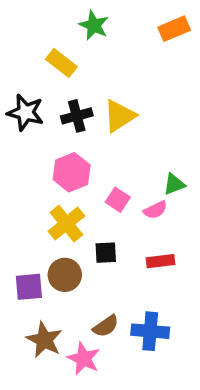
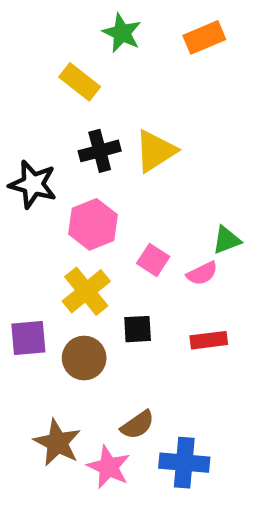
orange rectangle: (174, 29) -> (204, 37), moved
black star: (25, 112) -> (33, 184), moved
purple square: (29, 287) -> (28, 338), moved
blue cross: (150, 331) -> (184, 463), moved

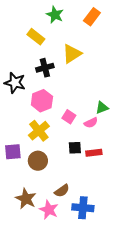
orange rectangle: (204, 37) -> (92, 17), turned -30
yellow triangle: (155, 151) -> (72, 54), moved
black square: (138, 329) -> (75, 148), moved

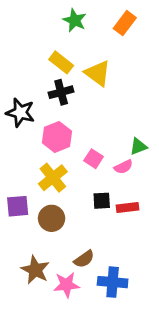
yellow rectangle: (36, 37) -> (61, 62), moved
yellow triangle: (72, 54) -> (98, 73), turned -50
pink star: (49, 210) -> (66, 285), turned -30

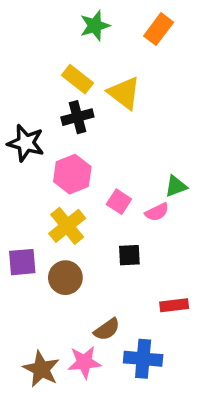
green star: (75, 20) -> (95, 26), turned 30
red rectangle: (127, 207) -> (174, 305), moved
brown star: (35, 270) -> (41, 369), moved

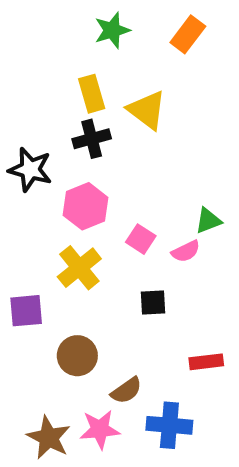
yellow rectangle: (77, 79) -> (92, 94), turned 36
brown circle: (65, 278) -> (77, 356), moved

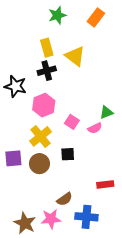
black square: (153, 302) -> (68, 154), moved
brown circle: (77, 356) -> (39, 164), moved

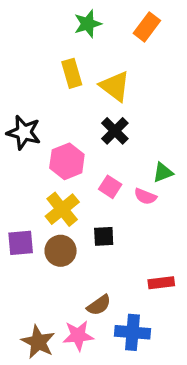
black cross: (47, 71) -> (115, 131), moved, turned -30
pink semicircle: (95, 128) -> (145, 196), turned 48

